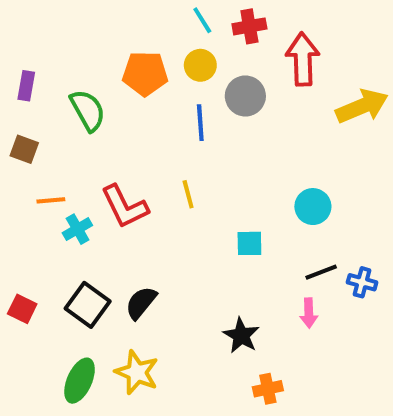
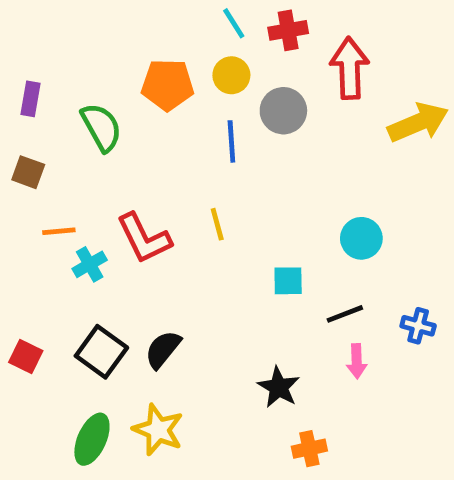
black line: (321, 272) -> (345, 314), moved

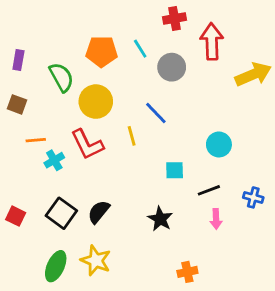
cyan line: (234, 23) -> (140, 49), moved
yellow circle: (231, 75) -> (96, 102), moved, size x1.5
blue line: (231, 141) -> (156, 113), moved, turned -40
black star: (279, 387) -> (160, 219), moved

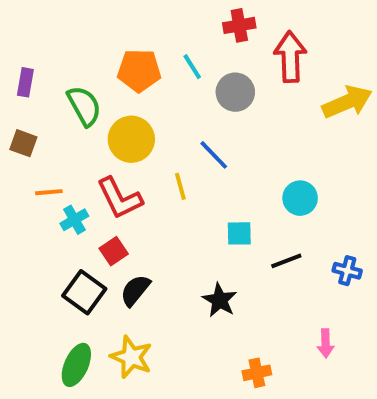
red square: (16, 216) -> (114, 251), moved, turned 30
pink arrow: (216, 219) -> (326, 343), moved

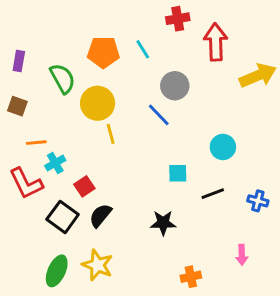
gray circle: (235, 92) -> (175, 86), moved
yellow line: (180, 186) -> (111, 134), moved
red L-shape: (120, 198) -> (26, 183), moved
black star: (220, 300) -> (163, 223), turned -30

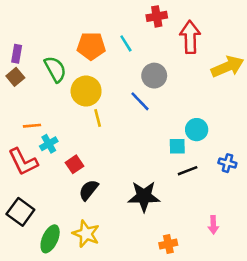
brown square: (17, 106) -> (15, 77), moved, turned 30
cyan square: (178, 173) -> (177, 146), moved
blue cross: (258, 201) -> (227, 163), moved
black square: (63, 217) -> (20, 212), moved
black star: (163, 223) -> (144, 196), size x1.4

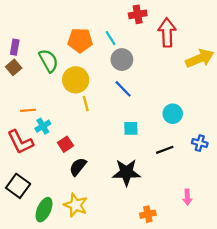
gray circle: (154, 76) -> (122, 60), moved
cyan square: (177, 146) -> (131, 128), moved

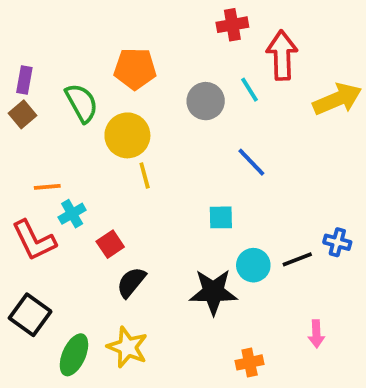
cyan line: (111, 38) -> (250, 90), moved
blue line: (123, 89) -> (251, 162), moved
cyan circle: (173, 114) -> (253, 265), moved
black line: (165, 150) -> (297, 259), moved

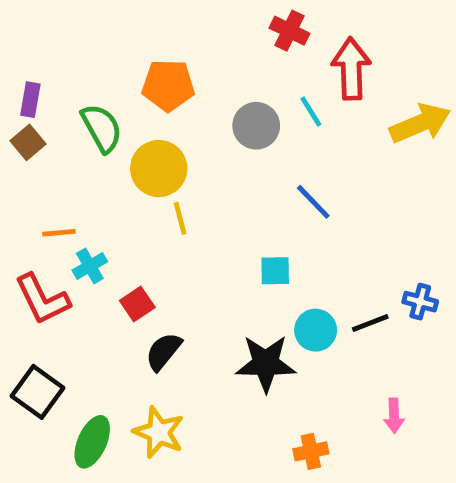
red cross: (232, 25) -> (289, 31), turned 36

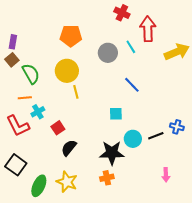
green semicircle: (102, 128) -> (31, 74), moved
orange cross: (311, 451) -> (107, 178), moved

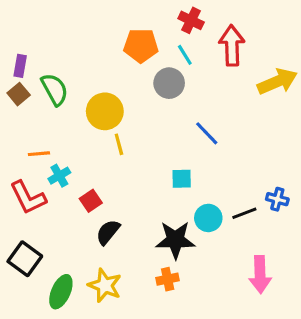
orange pentagon: (71, 36) -> (141, 45), moved
cyan line: (131, 47) -> (185, 55), moved
green semicircle: (31, 74) -> (55, 89), moved
pink arrow: (166, 175) -> (260, 274), size x1.6

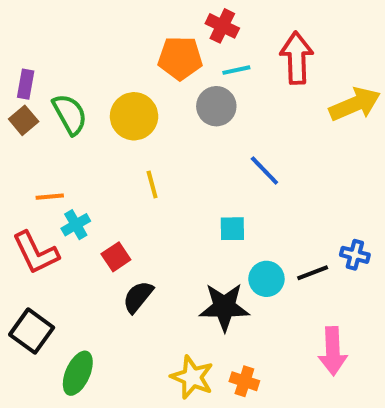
red cross: (191, 20) -> (222, 26), moved
cyan line: (185, 55) -> (236, 70), turned -70
yellow circle: (105, 111) -> (134, 116), moved
orange cross: (168, 279) -> (244, 381), moved, turned 30
yellow star: (105, 285) -> (192, 377), moved

